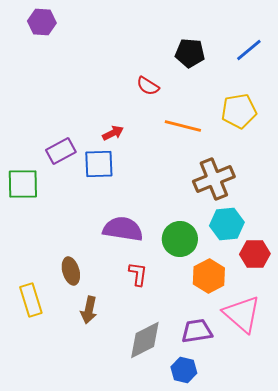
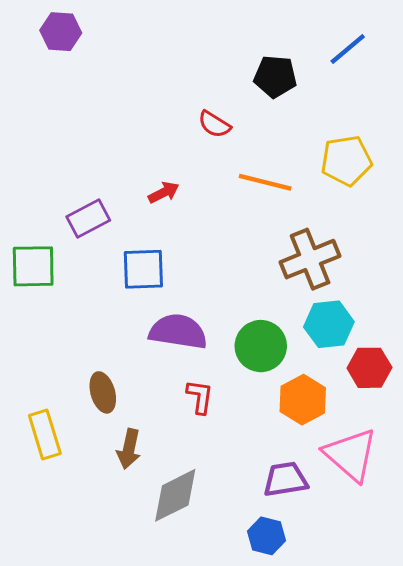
blue line: (249, 50) -> (348, 49), moved
blue square: (99, 164) -> (143, 269), moved
gray diamond: (145, 340) -> (175, 495), moved

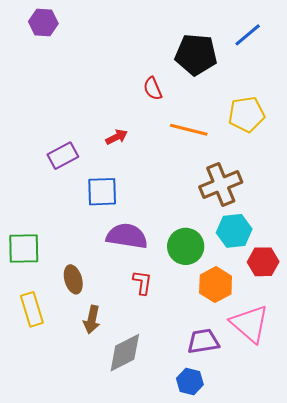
black pentagon: (275, 76) -> (196, 55), size x1.4
red semicircle: (214, 124) -> (153, 89), turned 35
green square: (33, 266) -> (24, 248), moved

